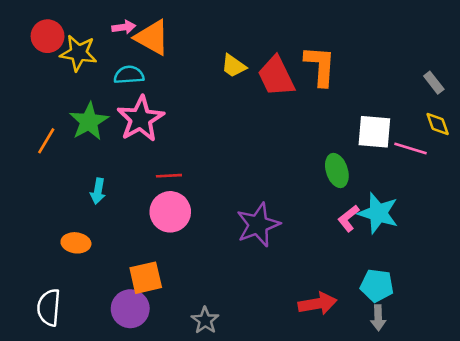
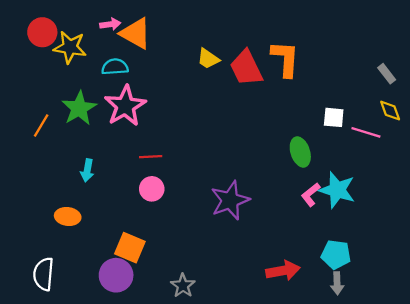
white square: (374, 132) -> (334, 117), size x0.7
pink circle: (170, 212) -> (152, 189), size x0.7
orange square: (146, 278) -> (130, 248), turned 36

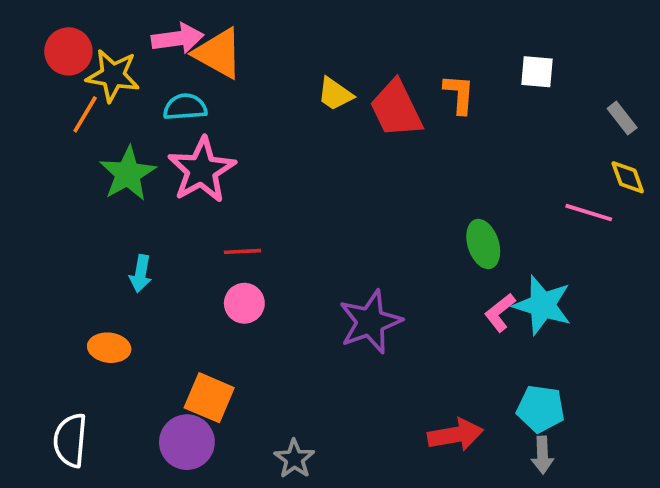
pink arrow: (110, 24) -> (178, 38), size x1.5
orange L-shape: (285, 59) -> (459, 94), size x0.7
white square: (334, 117) -> (537, 72), moved
orange line: (41, 126) -> (85, 114), moved

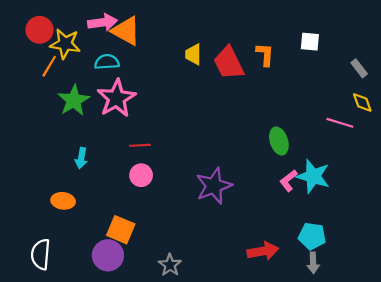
yellow trapezoid: (335, 94) -> (193, 54), turned 55

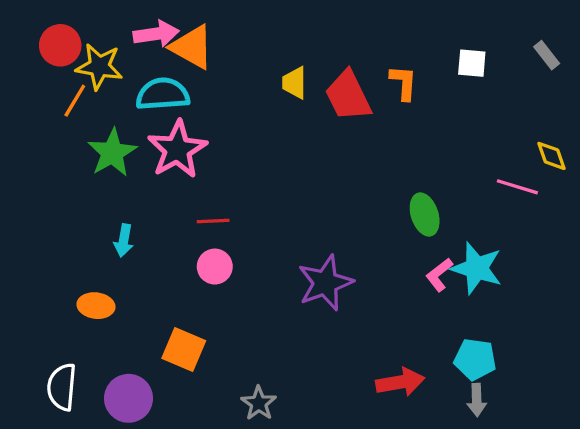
cyan semicircle: (107, 62) -> (163, 94), size x1.4
gray rectangle: (359, 68) -> (547, 55), moved
purple circle: (108, 255) -> (129, 398), moved

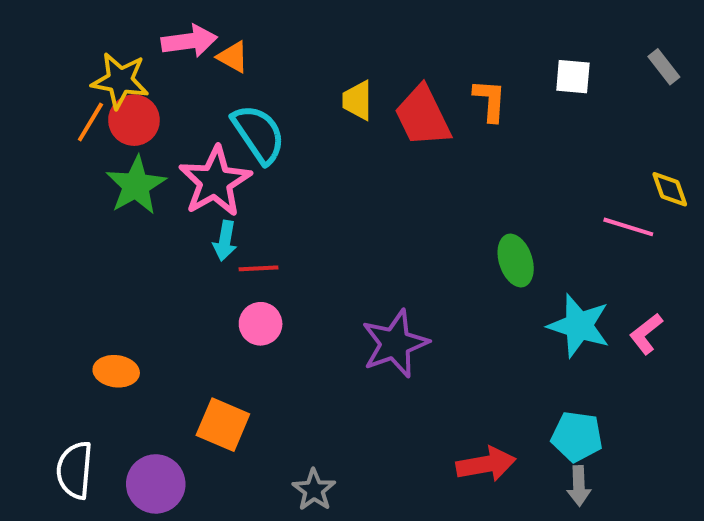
red circle: (60, 45) -> (134, 120), moved
orange triangle: (192, 47) -> (233, 57), size x0.6
cyan semicircle: (163, 94) -> (259, 134), moved, turned 60
cyan arrow: (124, 241) -> (225, 241), moved
pink L-shape: (439, 275) -> (646, 334), moved

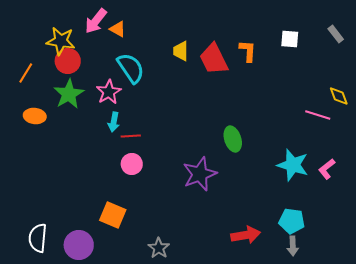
pink arrow: (189, 41) -> (96, 21), turned 136
orange line: (90, 122) -> (26, 73), moved
pink star: (215, 181) -> (109, 92), size x0.7
green ellipse: (516, 260) -> (233, 139), moved
orange ellipse: (116, 371) -> (35, 116), moved

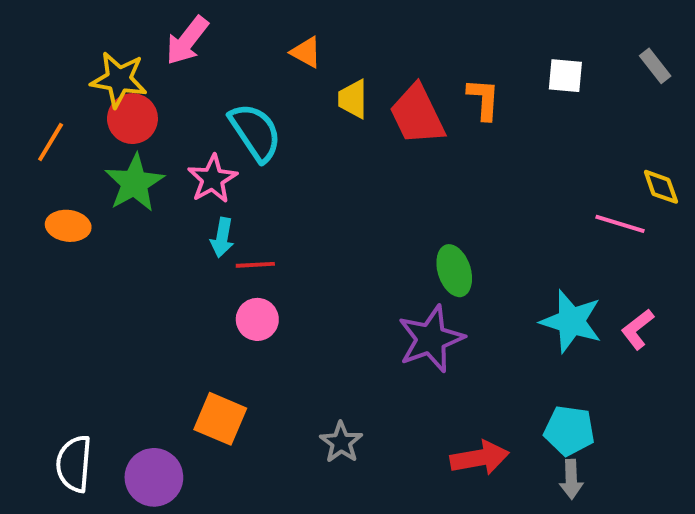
orange triangle: (118, 29) -> (306, 52), moved
purple star: (200, 174) -> (431, 339), moved
gray star: (159, 248) -> (341, 442), moved

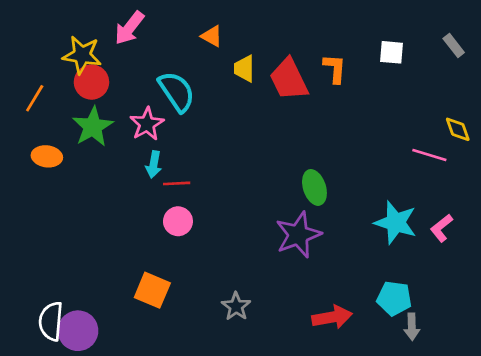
purple circle: (154, 477) -> (78, 331), moved
gray arrow: (571, 479) -> (412, 327), moved

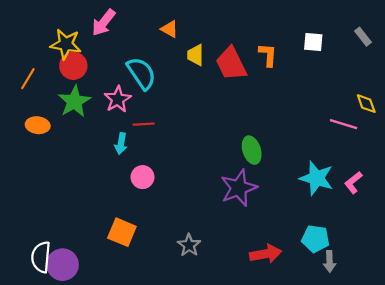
cyan arrow: (154, 164) -> (121, 144), moved
red line: (177, 183) -> (144, 124), moved

